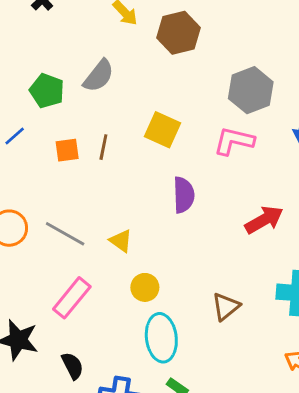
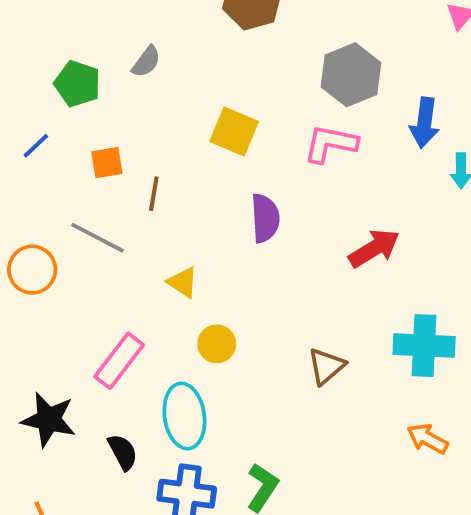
gray semicircle: (99, 76) -> (146, 62), size x0.7
brown line: (103, 147) -> (154, 194), moved
gray line: (65, 234) -> (98, 238), moved
cyan ellipse: (161, 338) -> (184, 416), moved

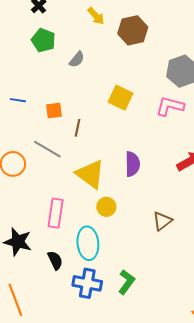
green pentagon: (77, 84) -> (43, 40), moved
blue line: (36, 146) -> (18, 100), turned 49
purple semicircle: (265, 218) -> (132, 164), moved
yellow triangle: (183, 282) -> (90, 174), size x1.8
pink rectangle: (119, 361) -> (56, 213), turned -32

